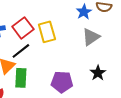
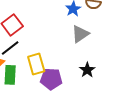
yellow rectangle: (47, 32) -> (36, 64), moved

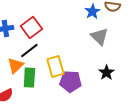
gray triangle: (80, 34) -> (99, 37), turned -42

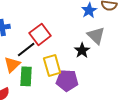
red square: (31, 28) -> (40, 34), moved
black star: (106, 73) -> (82, 50), moved

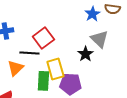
black line: (26, 49) -> (29, 53), turned 42
green rectangle: (26, 76) -> (43, 81), moved

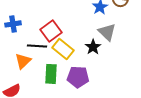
yellow rectangle: (55, 69) -> (63, 49), moved, turned -35

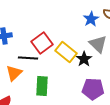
yellow rectangle: (63, 49) -> (66, 52), moved
purple pentagon: (78, 77) -> (93, 89), moved

